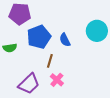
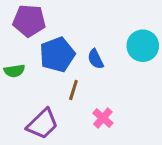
pink cross: (57, 80) -> (103, 118), moved

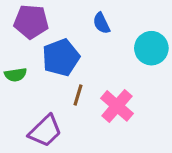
blue semicircle: (96, 59) -> (101, 23), moved
pink cross: (103, 118) -> (117, 106), moved, size x1.5

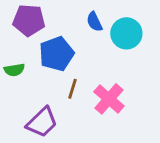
cyan circle: (151, 48) -> (126, 33), moved

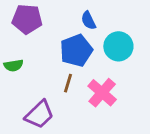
cyan circle: (126, 33) -> (118, 46), moved
blue pentagon: (57, 54) -> (76, 50), moved

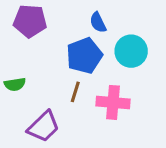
green semicircle: (13, 65) -> (15, 84), moved
pink cross: (102, 93) -> (113, 102), turned -36

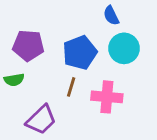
purple pentagon: (30, 21) -> (28, 46), moved
blue semicircle: (98, 22) -> (111, 16), moved

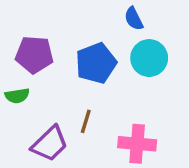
brown line: (71, 87) -> (86, 121), moved
pink cross: (107, 97) -> (137, 144), moved

